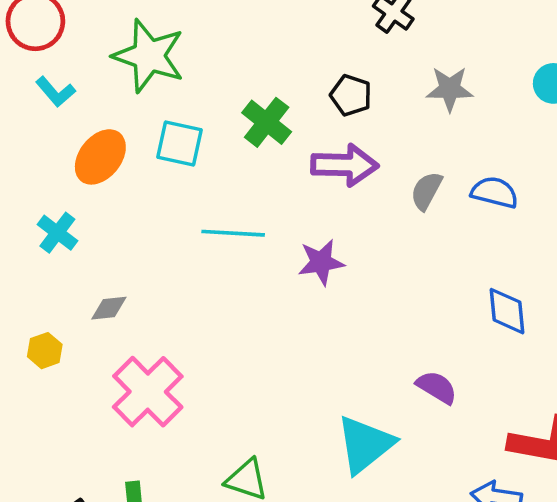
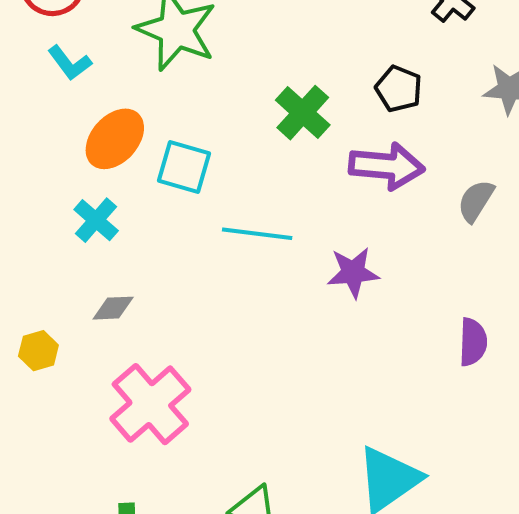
cyan square: (180, 143) -> (184, 167), moved
cyan cross: (57, 233) -> (96, 220), moved
purple semicircle: (437, 387) -> (473, 342), moved, turned 57

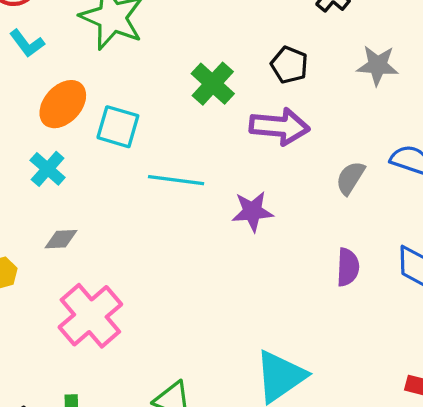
gray semicircle: (476, 201) -> (350, 178), moved

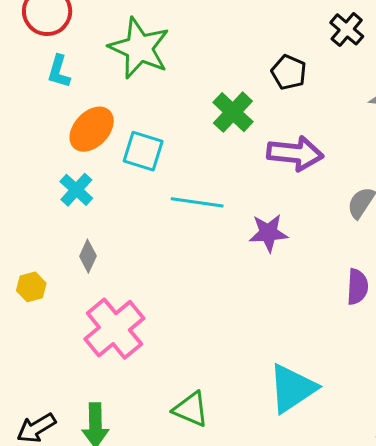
cyan L-shape: (27, 43) -> (59, 71), turned 52
black pentagon: (289, 65) -> (289, 72), moved
gray diamond: (61, 239) -> (88, 256), turned -64

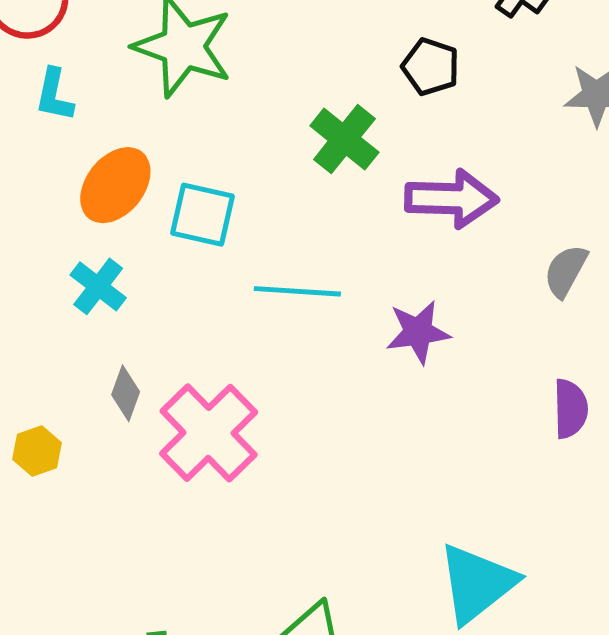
pink cross: (114, 329) -> (209, 433), moved

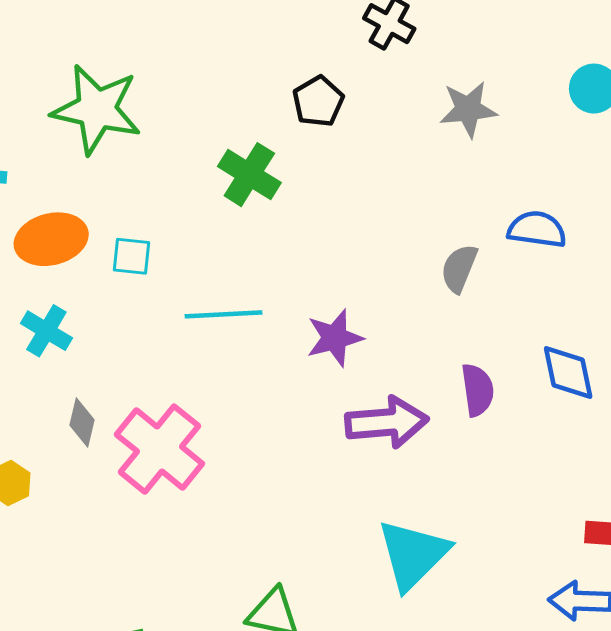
black pentagon: (431, 67) -> (318, 101), turned 30
orange ellipse: (115, 185) -> (51, 239), turned 44
purple arrow: (451, 199) -> (387, 422), moved
cyan square: (203, 215) -> (131, 256), size x0.7

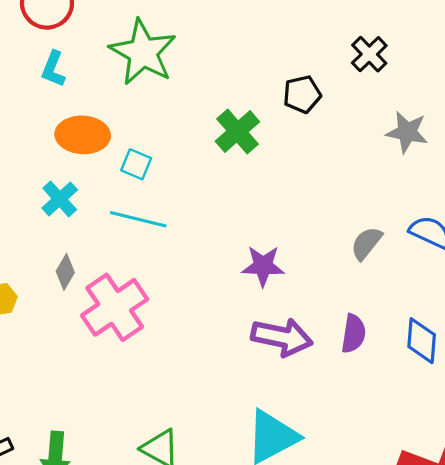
cyan line: (223, 314) -> (138, 219), moved

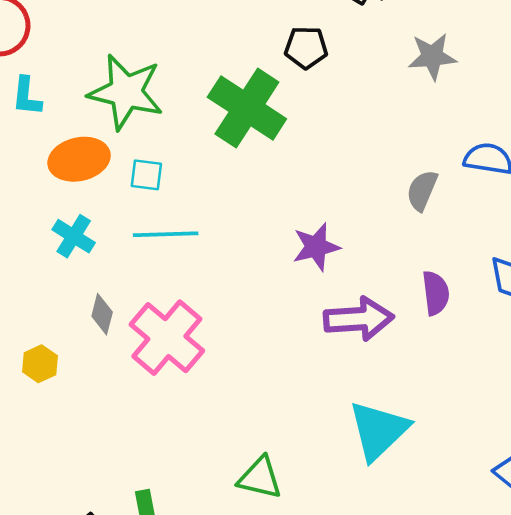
green star: (143, 52) -> (126, 92), moved
black pentagon: (302, 94) -> (306, 48), turned 30
green cross: (237, 131) -> (247, 108), size x1.5

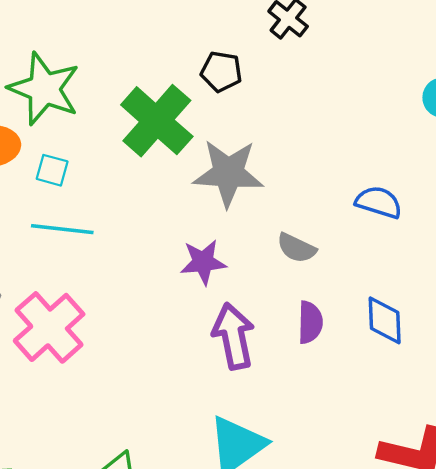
gray star: (432, 56) -> (228, 173), moved, size x1.5
gray semicircle: (422, 190) -> (296, 248), moved, turned -96
purple arrow: (359, 319) -> (234, 336), turned -106

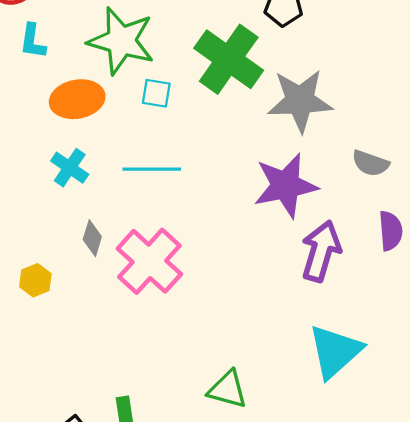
cyan square: (52, 170) -> (156, 93), moved
purple star: (203, 262) -> (286, 185), size x1.5
purple arrow: (234, 336) -> (321, 251), turned 34

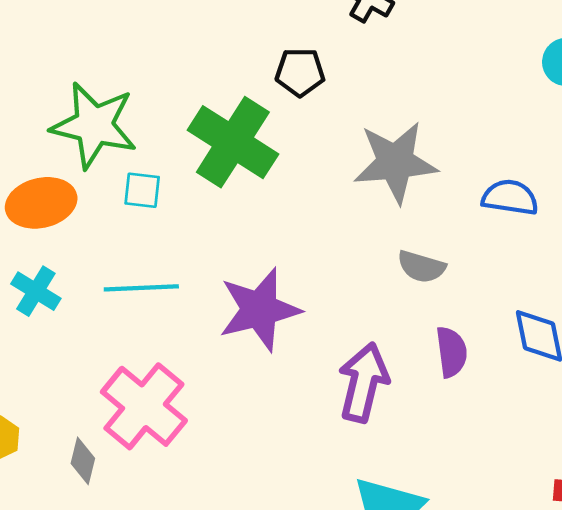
gray star: (300, 101) -> (395, 162), moved
purple star: (286, 185) -> (260, 310), moved
gray diamond: (92, 238) -> (83, 461), moved

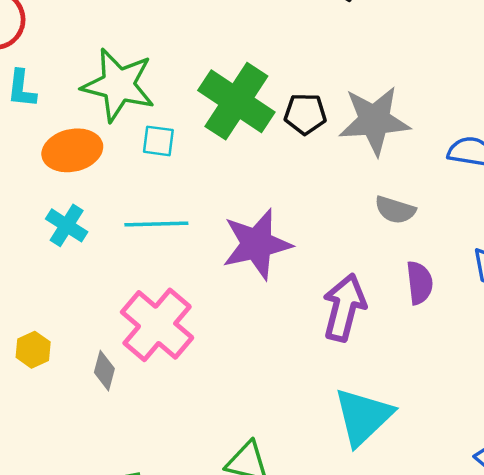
black pentagon: (300, 72) -> (305, 114), moved

